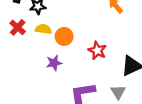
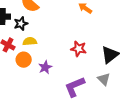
orange circle: (64, 36) -> (24, 60), moved

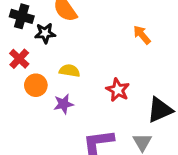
yellow semicircle: (30, 41) -> (70, 71), moved

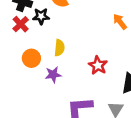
red cross: (19, 59) -> (21, 24), moved
yellow semicircle: (70, 71) -> (59, 48), turned 84

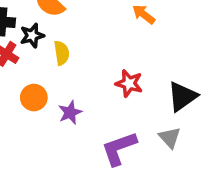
yellow semicircle: (59, 48) -> (62, 53), moved

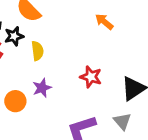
orange circle: (34, 98) -> (15, 101), moved
purple star: (70, 112) -> (42, 88), moved

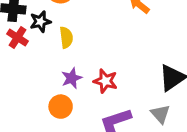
red star: (91, 77) -> (105, 81), moved
orange circle: (15, 101) -> (61, 107), moved

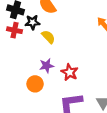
red cross: (17, 37) -> (15, 30), turned -32
yellow semicircle: (66, 37) -> (48, 37), turned -48

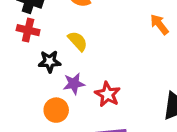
black star: (33, 22) -> (50, 61), moved

